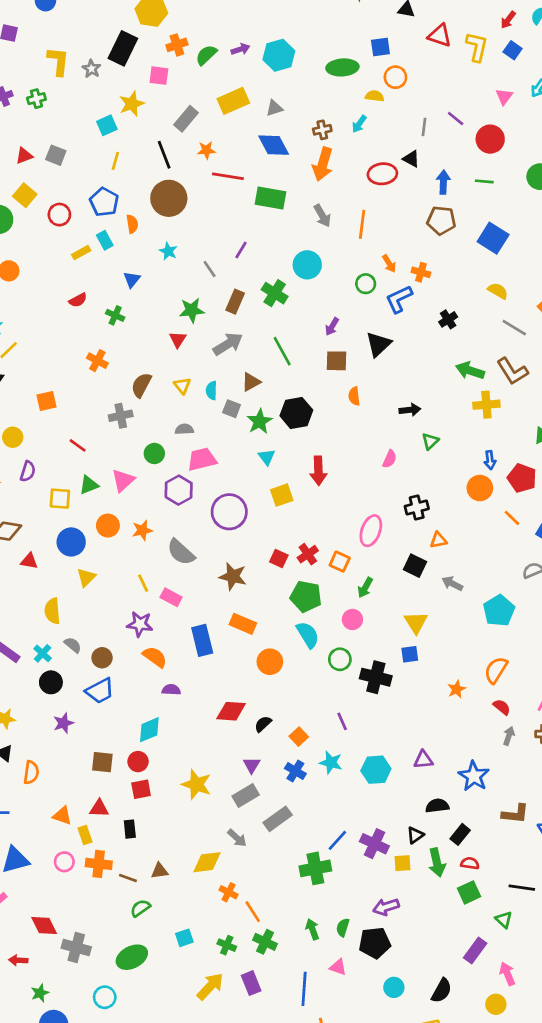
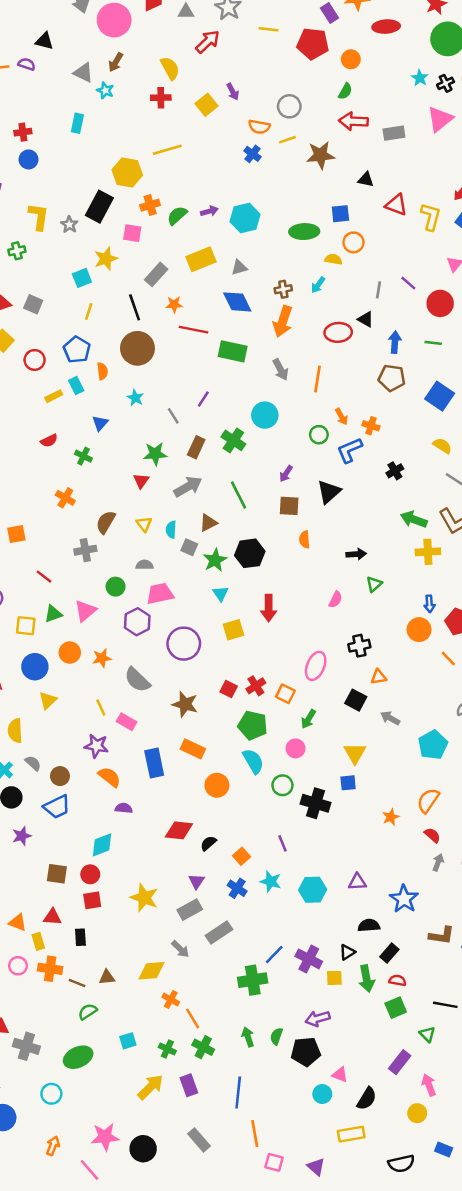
pink triangle: (338, 967) -> (340, 1075), moved

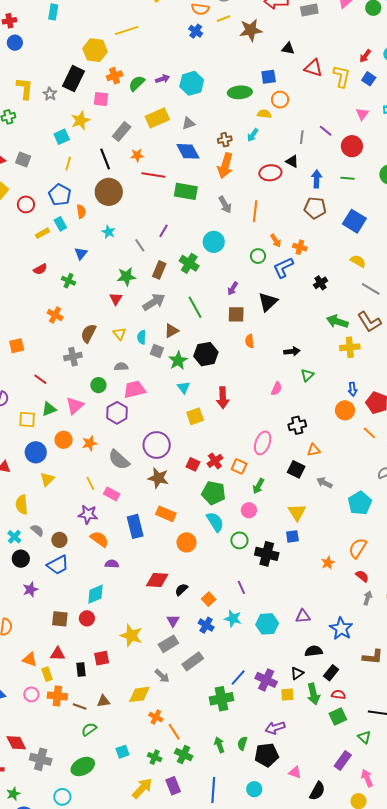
purple circle: (184, 644) -> (157, 445), moved
red square: (92, 900) -> (102, 658), moved
cyan circle: (322, 1094) -> (254, 789), moved

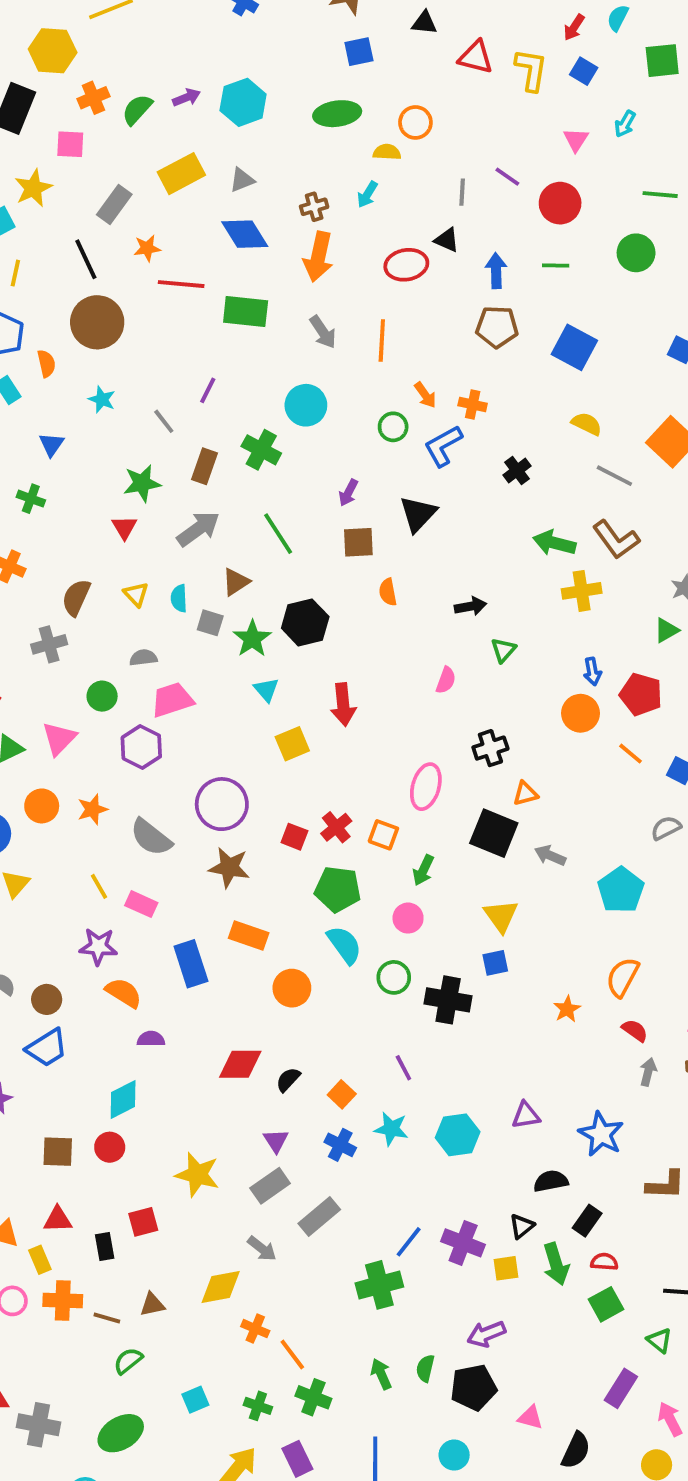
blue square: (269, 77) -> (359, 52), moved
black square: (296, 469) -> (494, 833), size x1.4

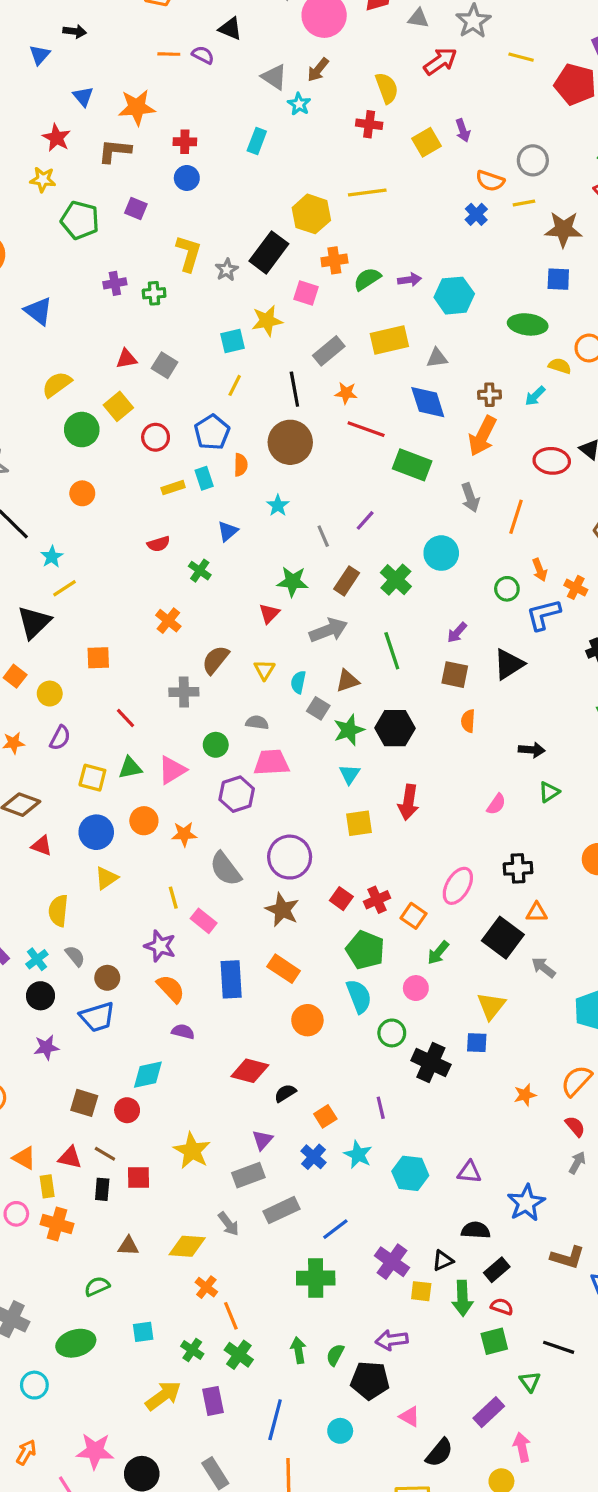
blue line: (409, 1242) -> (335, 1229), moved
brown line: (107, 1318) -> (105, 1154), moved

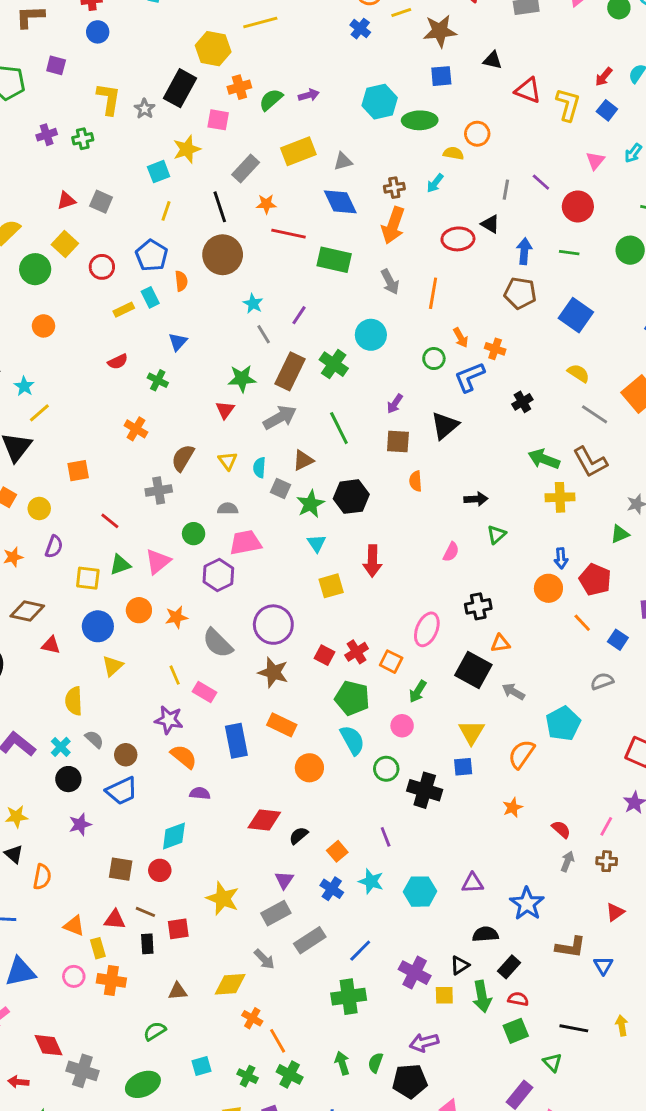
cyan hexagon: (454, 296) -> (380, 102), moved
cyan star: (278, 506) -> (253, 304), moved
brown rectangle: (347, 581) -> (290, 371), size x1.4
orange semicircle: (576, 1081) -> (522, 754), moved

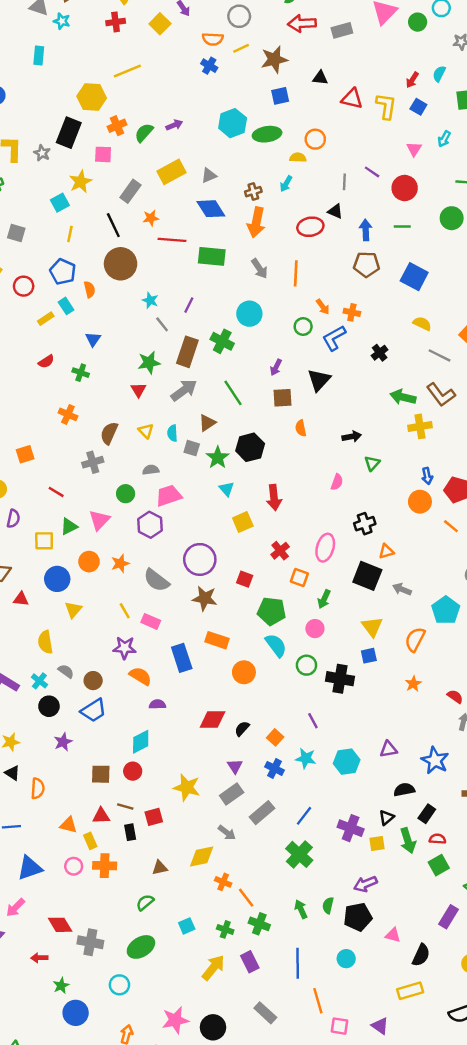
red cross: (357, 652) -> (280, 551), moved
green cross: (349, 997) -> (299, 854), turned -32

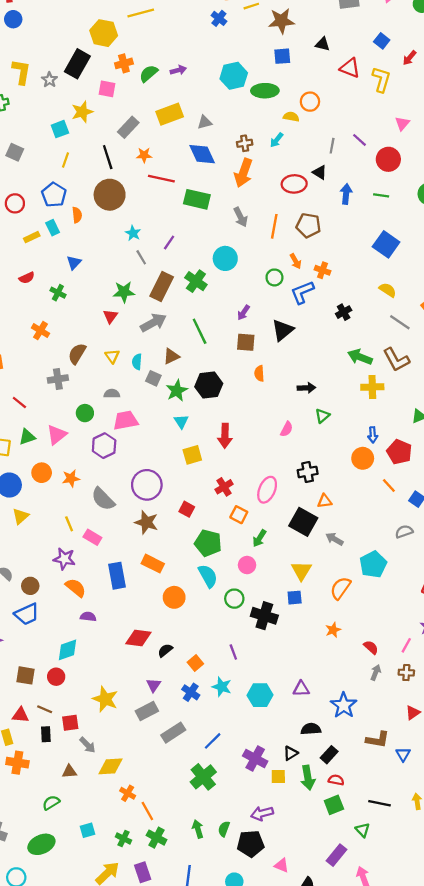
blue square: (418, 107) -> (382, 41), moved
brown pentagon: (366, 264) -> (308, 225), moved
gray arrow: (227, 833) -> (87, 745), moved

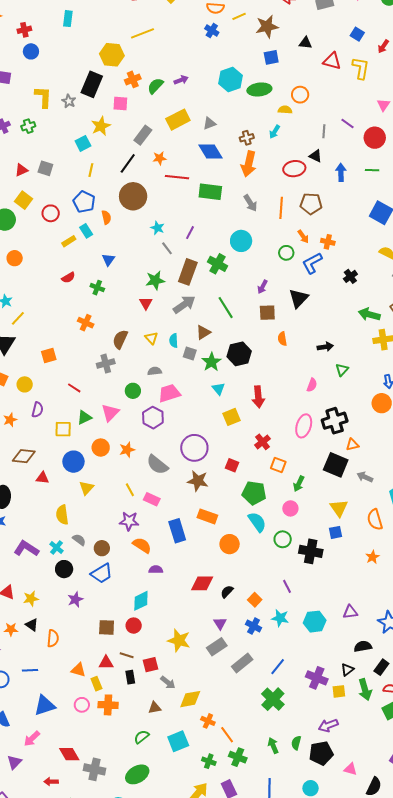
black line: (108, 157) -> (128, 163), turned 60
black cross: (308, 472) -> (335, 421), size x1.4
pink ellipse: (267, 490) -> (304, 426), moved
orange semicircle: (340, 588) -> (375, 520), turned -45
cyan square: (87, 830) -> (178, 741), moved, size x1.5

